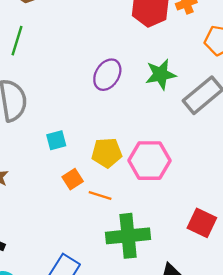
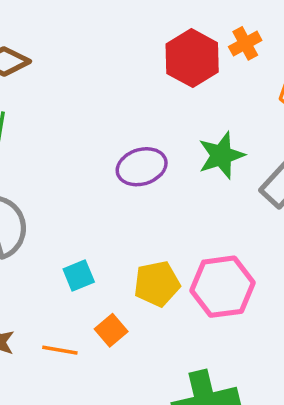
purple ellipse: (107, 75) -> (142, 167), turned 48
orange line: (100, 196) -> (60, 350), moved

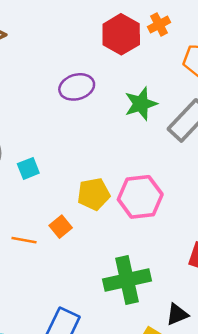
purple ellipse: (142, 167) -> (77, 87), moved
cyan square: (79, 275) -> (28, 168), moved

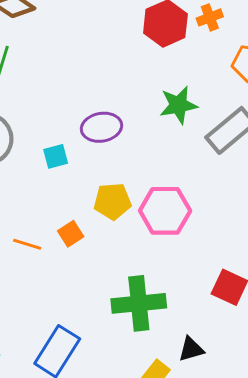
purple ellipse: (77, 87) -> (101, 127), moved
cyan square: (28, 168) -> (56, 156), moved

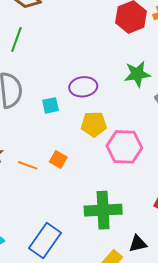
yellow pentagon: (112, 201) -> (94, 124), moved
orange square: (71, 234) -> (58, 160), turned -30

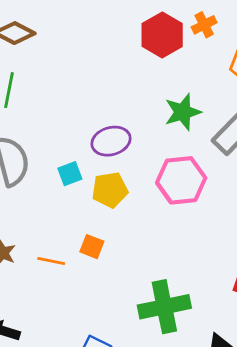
yellow pentagon: (94, 124) -> (110, 190), moved
pink hexagon: (124, 147) -> (181, 180), moved

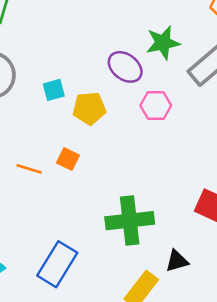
purple ellipse: (111, 141) -> (125, 67), moved, turned 48
pink hexagon: (181, 180) -> (156, 105), size x0.7

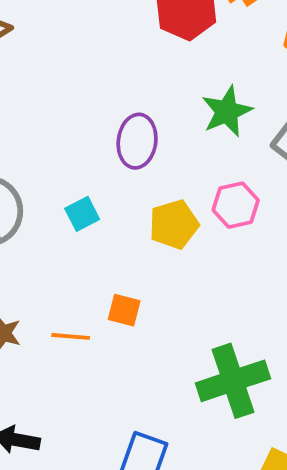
purple ellipse: (125, 67) -> (137, 141), moved, turned 72
yellow pentagon: (89, 108) -> (174, 224), moved

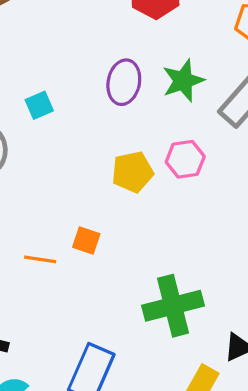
purple ellipse: (137, 141) -> (124, 82), moved
cyan square: (82, 214) -> (39, 105), moved

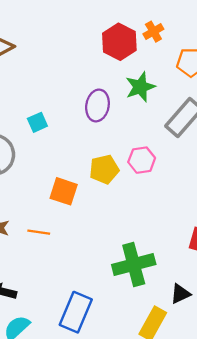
green star: (183, 81) -> (140, 87), moved
orange square: (86, 241) -> (64, 191), moved, size x1.4

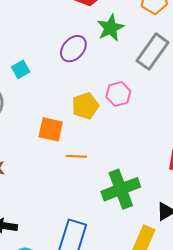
purple ellipse: (97, 105) -> (73, 49), turned 36
orange line: (39, 232) -> (76, 156), moved

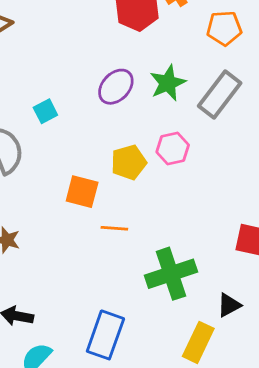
green star: (110, 28) -> (168, 83), moved

